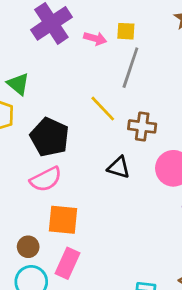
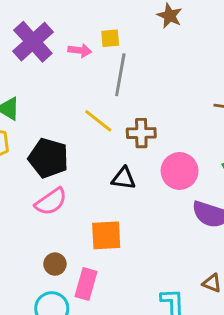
orange square: (63, 220) -> (106, 235), moved
brown circle: (28, 247) -> (55, 264), moved

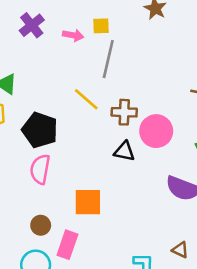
purple cross: (33, 42) -> (32, 25), size x0.7
pink circle: (180, 171) -> (156, 131), moved
black triangle: (124, 178) -> (124, 151), moved
pink semicircle: (51, 202) -> (40, 169), turned 132

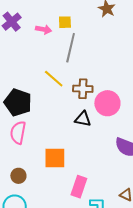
pink rectangle: (67, 245) -> (79, 187), moved

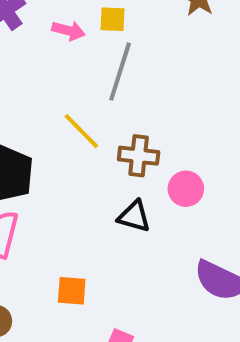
pink circle: (107, 103) -> (186, 189), size x0.7
orange square: (55, 158) -> (72, 291), size x0.7

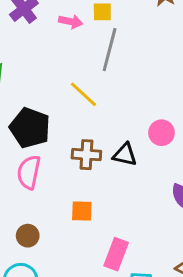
brown cross: (139, 156) -> (86, 155), moved

